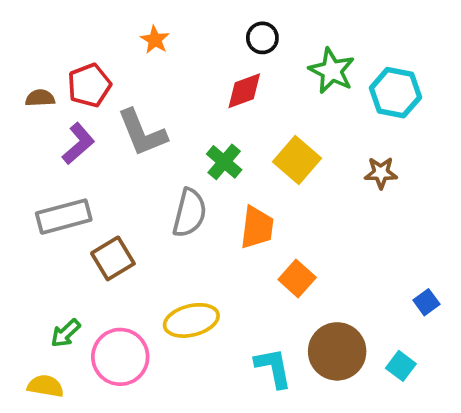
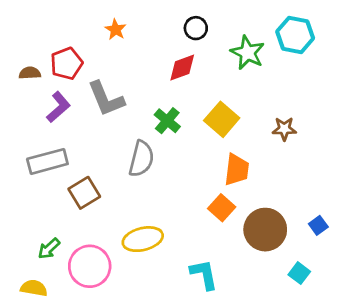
cyan hexagon: (395, 93) -> (295, 35), moved
orange trapezoid: (257, 227) -> (237, 170), moved
brown circle: (337, 351) -> (265, 230), moved

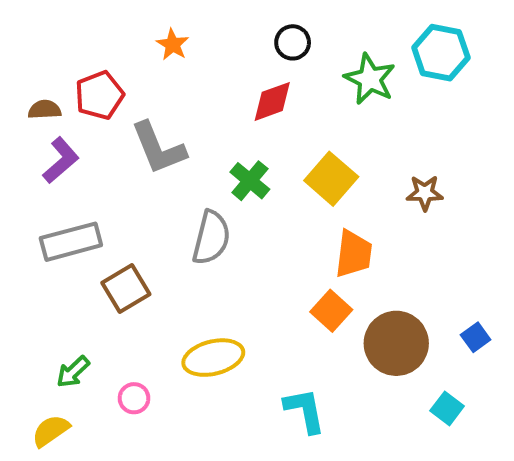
purple L-shape: (58, 107) -> (61, 160), moved
pink circle: (90, 266) -> (134, 398), size x0.5
yellow semicircle: (34, 288) -> (51, 431), turned -45

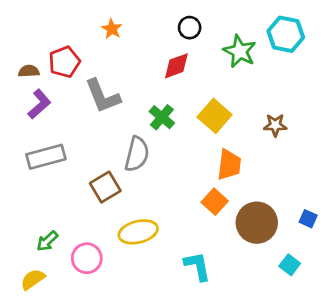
brown square: (126, 288) -> (105, 187), moved
blue square: (476, 337) -> (308, 219), turned -30
pink circle: (134, 398) -> (87, 258), size x1.5

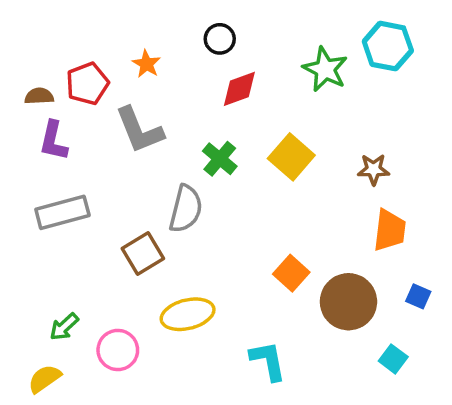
black circle: (190, 28) -> (220, 39), moved
orange star: (112, 29) -> (146, 64), moved
purple L-shape: (39, 104) -> (53, 141), turned 144
orange trapezoid: (229, 165) -> (390, 230), moved

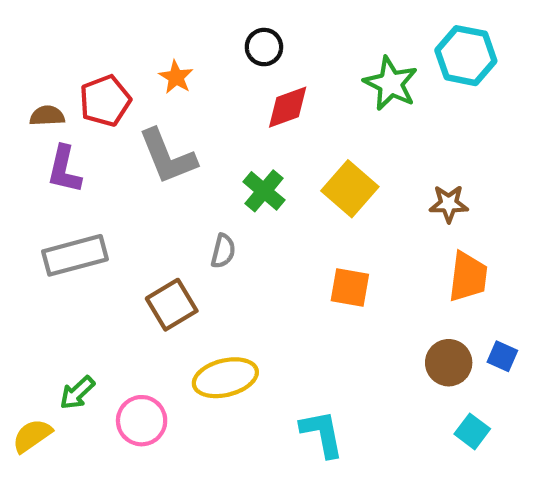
gray semicircle: (186, 209) -> (223, 251), size x0.6
orange square: (291, 273) -> (350, 288), moved, turned -32
brown circle: (348, 302) -> (449, 363), moved, size x0.7
yellow semicircle: (45, 379) -> (32, 436), moved

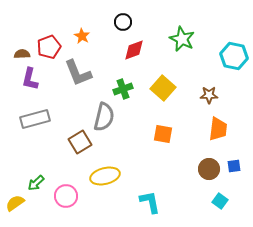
cyan hexagon: (466, 56) -> (234, 56), moved
green cross: (264, 191) -> (123, 89), turned 30
gray semicircle: (223, 251) -> (104, 117), size x1.8
blue square: (502, 356) -> (234, 166), turned -32

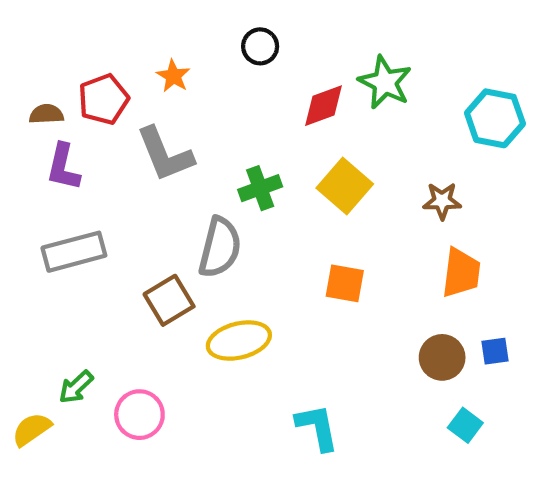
red diamond: (134, 50) -> (324, 106), moved
yellow ellipse: (105, 176) -> (239, 341), moved

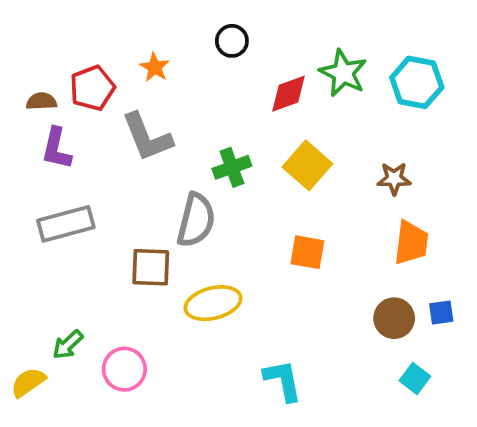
cyan hexagon: (495, 118) -> (417, 82), moved
brown square: (169, 300) -> (151, 267), turned 33

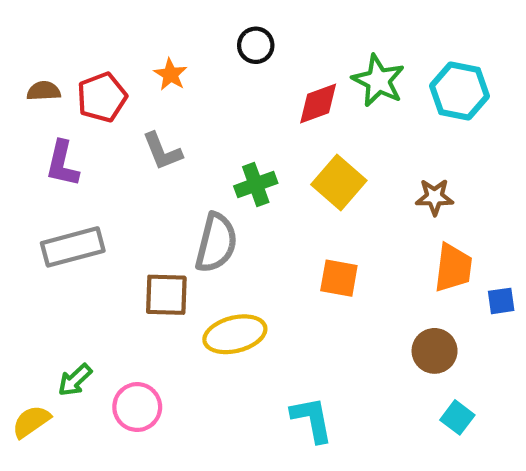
brown semicircle: (41, 101) -> (44, 91), moved
gray L-shape: (147, 137) -> (162, 151), size x0.7
blue square: (441, 313) -> (501, 301), moved

